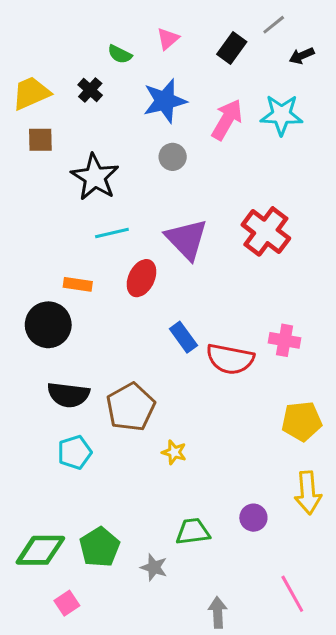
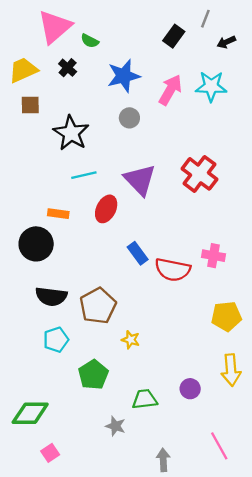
gray line: (274, 25) -> (205, 19), turned -30
pink triangle: (168, 39) -> (55, 27), moved, size x2.0
green pentagon: (100, 547) -> (93, 375), moved

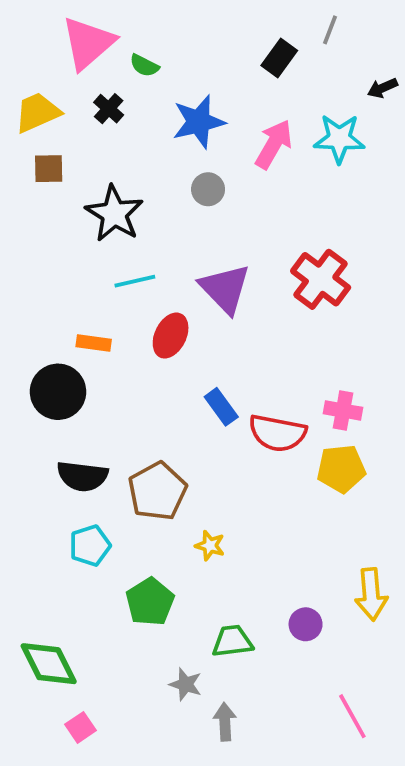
black arrow: (226, 42) -> (382, 88), moved
yellow pentagon: (226, 316) -> (341, 469), moved
green diamond: (30, 413) -> (49, 664), turned 63
gray arrow: (163, 460) -> (225, 722), moved

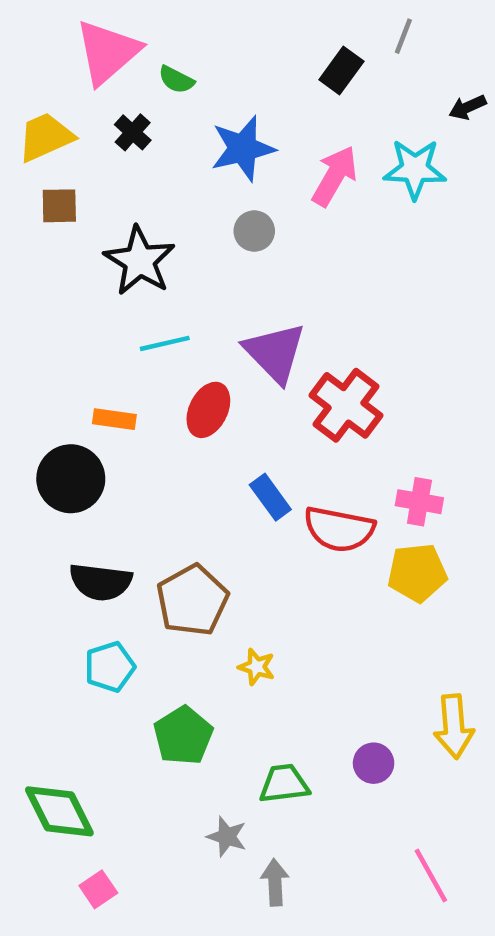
red cross: (321, 279) -> (346, 405), moved

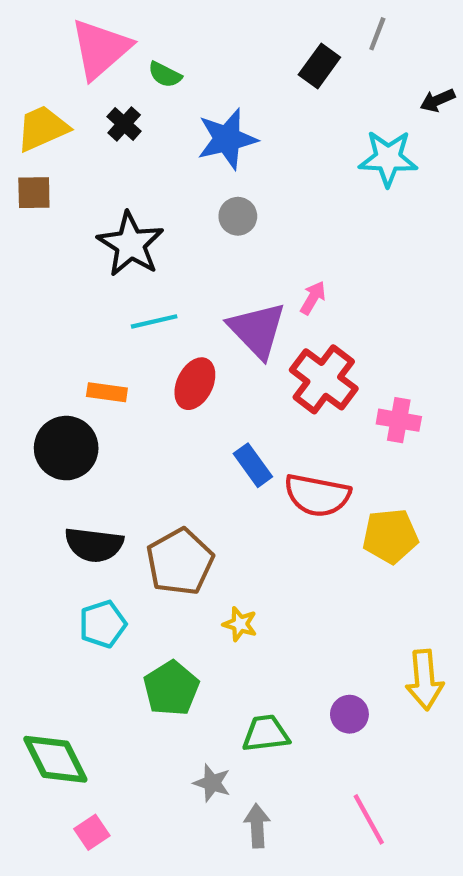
pink arrow: (335, 176) -> (313, 298), moved, size x0.6
brown square: (59, 206) -> (34, 193), moved
pink cross: (419, 502) -> (399, 420), moved
pink line: (431, 876) -> (369, 819), moved

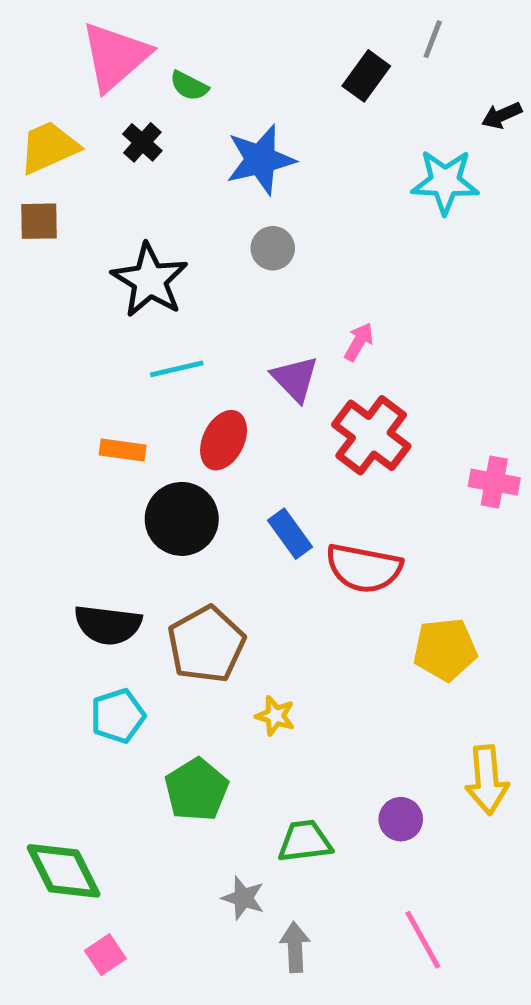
purple triangle: (257, 330) -> (295, 379), size x0.7
pink cross: (399, 420) -> (494, 482), moved
black circle: (66, 448) -> (182, 519), moved
yellow pentagon: (390, 536) -> (445, 649), moved

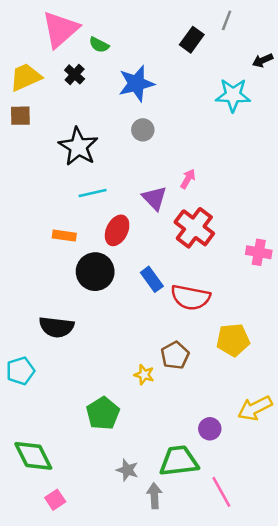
brown pentagon: (206, 644) -> (175, 355), moved, size x0.7
cyan pentagon: (118, 716) -> (20, 371), moved
yellow arrow: (487, 780) -> (255, 408), turned 68
green trapezoid: (305, 841) -> (179, 461), moved, size x1.4

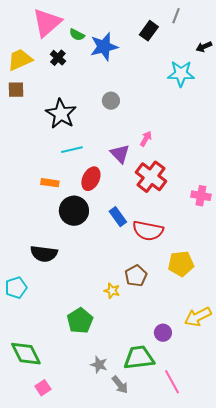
blue star: (136, 84) -> (104, 47), moved
gray arrow: (154, 496) -> (120, 385), turned 144

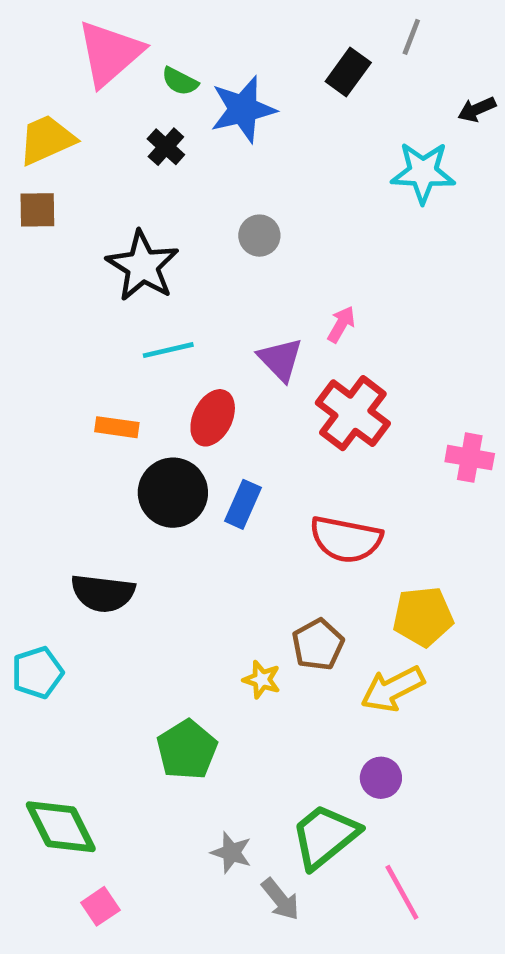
black cross: (58, 58) -> (166, 147), moved
blue rectangle: (118, 217) -> (243, 504), moved, turned 60
yellow arrow: (198, 317) -> (393, 689), moved
green trapezoid: (139, 358) -> (325, 836), turned -32

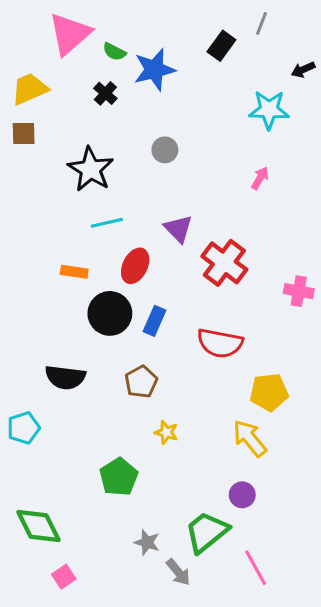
pink arrow: (341, 324) -> (260, 178), moved
brown pentagon: (318, 645) -> (141, 382), moved
yellow arrow: (393, 689) -> (250, 438), turned 78

